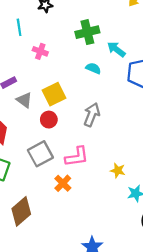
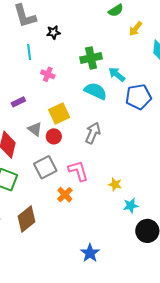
cyan semicircle: (93, 68) -> (96, 91), size x1.6
gray triangle: (24, 100) -> (35, 129), moved
pink L-shape: (77, 157) -> (78, 171), turned -100

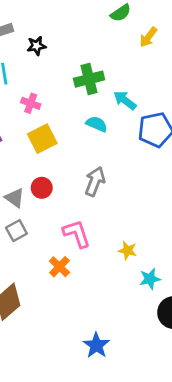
cyan semicircle: (96, 91) -> (97, 124), size x0.7
yellow square: (59, 114) -> (42, 139), moved
gray triangle: (35, 129) -> (15, 198), moved
gray square: (45, 167) -> (16, 231), moved, size x0.7

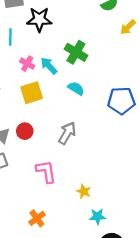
black star: (36, 46) -> (39, 19), size x1.6
green cross: (89, 79) -> (76, 52), turned 35
cyan arrow: (125, 100) -> (49, 66), moved
orange cross: (59, 267) -> (37, 218), moved

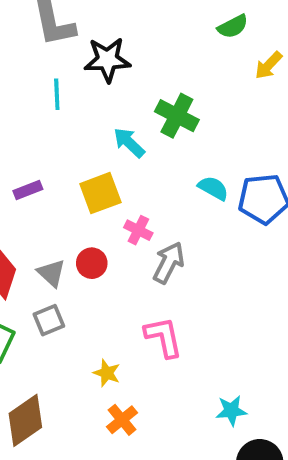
pink cross: (27, 64) -> (138, 230), moved
cyan semicircle: (76, 88) -> (213, 188), moved
pink L-shape: (46, 172) -> (163, 337), moved
yellow star: (84, 191) -> (107, 373), moved

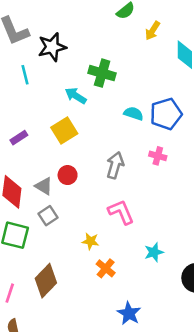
pink cross: (138, 230) -> (158, 156), moved
cyan star: (231, 411) -> (154, 252), moved

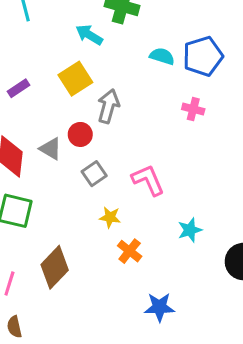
gray arrow: (115, 165) -> (108, 106), moved
gray square: (48, 216) -> (94, 174), moved
blue star: (129, 313) -> (159, 307), turned -30

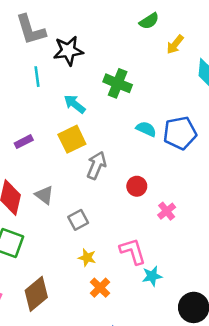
cyan arrow: (89, 35) -> (75, 104), moved
pink cross: (193, 109) -> (167, 211), moved, turned 30
red circle: (80, 134) -> (137, 186), moved
pink L-shape: (148, 180) -> (133, 251), moved

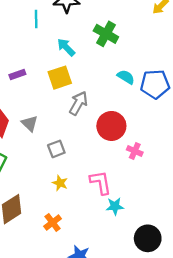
red circle: (137, 186) -> (111, 126), size x1.6
pink cross: (167, 211) -> (135, 151), turned -35
orange cross: (100, 288) -> (53, 223), moved

